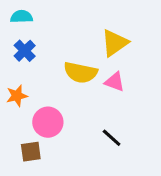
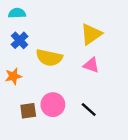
yellow semicircle: (80, 72) -> (49, 58), moved
pink circle: (48, 122) -> (53, 105), moved
brown square: (31, 152) -> (28, 111), moved

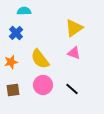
cyan semicircle: (17, 13) -> (24, 11), moved
yellow semicircle: (49, 58) -> (40, 59), moved, turned 40
brown square: (28, 111) -> (13, 90), moved

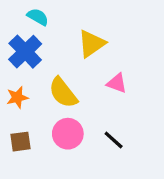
cyan semicircle: (24, 11) -> (38, 17), turned 32
yellow triangle: (74, 28) -> (91, 44), moved
blue cross: (16, 33) -> (25, 52), size x1.5

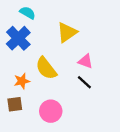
orange star: (17, 97) -> (22, 81), moved
pink circle: (68, 134) -> (51, 111), moved
black line: (114, 140) -> (84, 82), moved

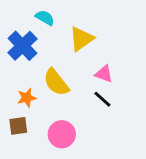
cyan semicircle: (28, 13) -> (45, 18), moved

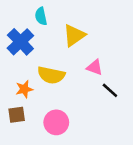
cyan semicircle: (45, 18) -> (41, 16), turned -132
yellow semicircle: (56, 82) -> (51, 75), turned -40
black line: (102, 99) -> (110, 90), moved

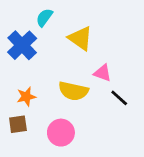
cyan semicircle: (41, 16) -> (44, 17), turned 48
yellow triangle: (74, 35) -> (80, 38), turned -50
yellow semicircle: (51, 75) -> (73, 91), moved

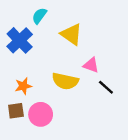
pink circle: (61, 133) -> (41, 114), moved

